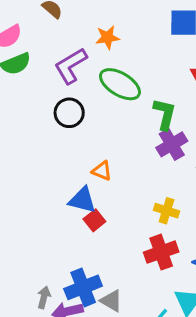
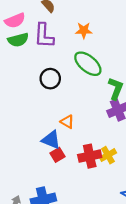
purple L-shape: (71, 66) -> (44, 36), moved, turned -64
yellow cross: (167, 211) -> (108, 155), turned 35
red cross: (161, 252) -> (90, 156), moved

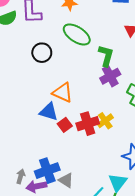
orange triangle: (67, 122) -> (63, 93), size x1.5
red square: (57, 155) -> (65, 125), moved

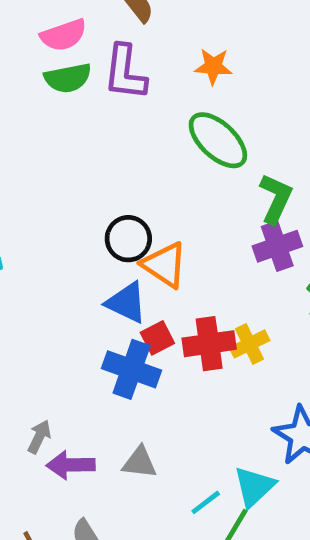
black circle: (42, 53) -> (128, 239), moved
blue cross: (47, 171) -> (132, 369), moved, turned 30
gray triangle: (66, 180) -> (140, 462), turned -35

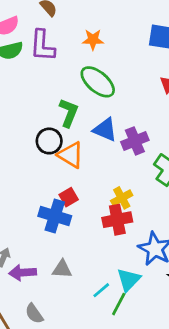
green L-shape: (276, 199) -> (69, 113), moved
blue triangle: (126, 303) -> (105, 130), moved
red cross: (209, 344) -> (117, 220), moved

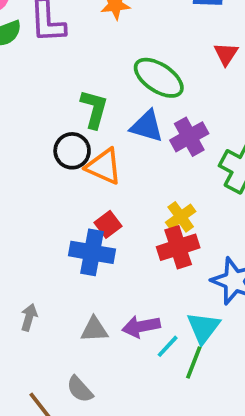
green ellipse: (98, 82) -> (159, 78), moved
gray triangle: (62, 269) -> (94, 329), moved
purple arrow: (23, 273) -> (141, 326), moved

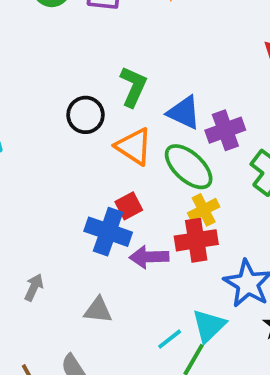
green ellipse: (159, 78) -> (189, 167), moved
black circle: (72, 151) -> (86, 115), moved
purple arrow: (141, 326) -> (149, 257), moved

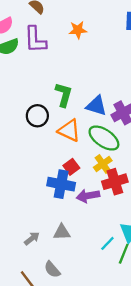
yellow cross: (204, 210) -> (103, 164), moved
gray arrow: (34, 287) -> (32, 238), moved, turned 35

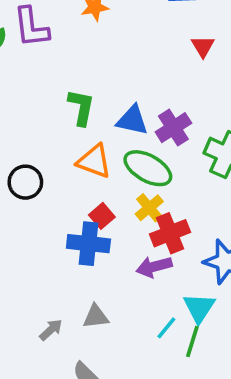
black circle: (37, 116) -> (25, 182), moved
purple arrow: (88, 196) -> (154, 267), moved

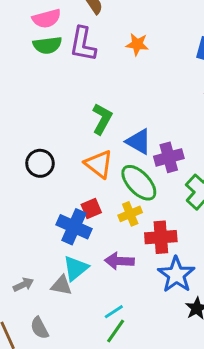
red cross: (170, 233) -> (161, 237), moved
cyan triangle: (199, 308) -> (76, 268), moved
green line: (192, 342) -> (116, 331), moved

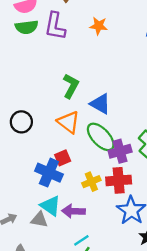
purple cross: (169, 157) -> (120, 151), moved
yellow cross: (130, 214) -> (91, 182), moved
purple arrow: (119, 261) -> (73, 211), moved
cyan triangle: (76, 268) -> (51, 206), turned -45

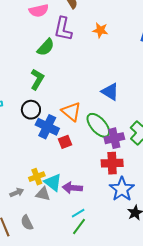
green semicircle: (27, 27) -> (46, 47), moved, turned -42
green L-shape: (71, 86) -> (37, 79), moved
blue triangle: (100, 104) -> (110, 92), moved
blue cross: (49, 173) -> (47, 127), moved
yellow cross: (91, 182) -> (37, 177), moved

